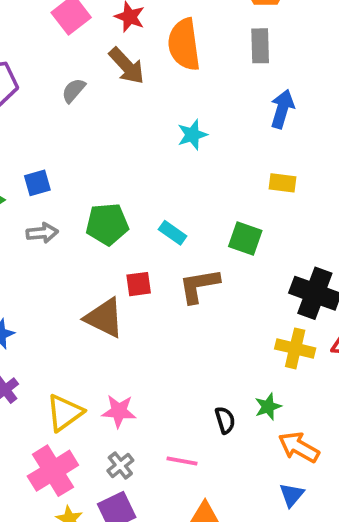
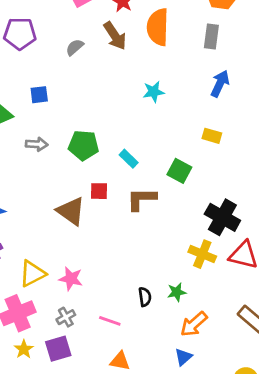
blue square: (37, 183) -> (39, 95), moved
orange arrow: (299, 447) -> (194, 324), turned -80

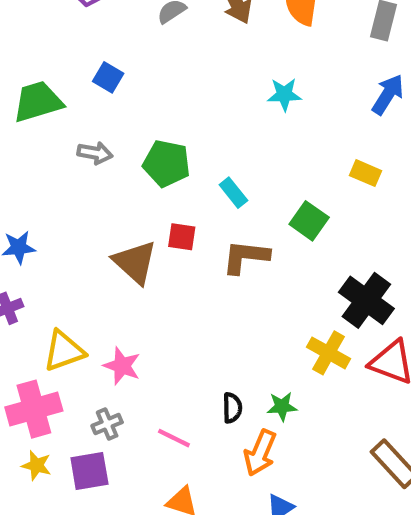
blue square: (39, 95) -> (108, 77), turned 30
orange arrow: (194, 324) -> (260, 453), moved, turned -32
yellow star: (24, 349) -> (36, 465), turned -30

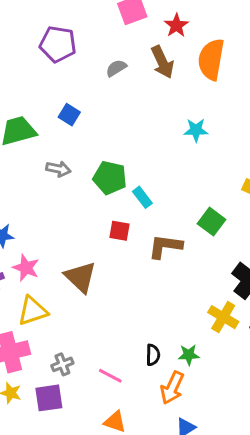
cyan rectangle: (233, 193) -> (142, 197), moved
brown triangle: (135, 262) -> (80, 277), moved
pink star: (122, 366) -> (26, 268), moved

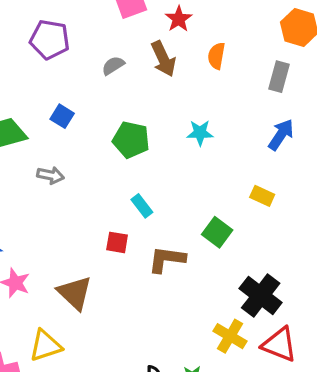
orange semicircle: (211, 59) -> (216, 56), size x0.6
green pentagon: (110, 178) -> (131, 140), moved
yellow triangle: (33, 311) -> (45, 346), moved

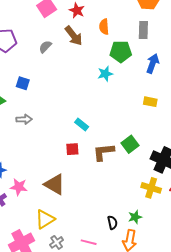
green pentagon: (131, 140) -> (121, 52), moved
green square: (217, 232) -> (130, 144), moved, turned 30

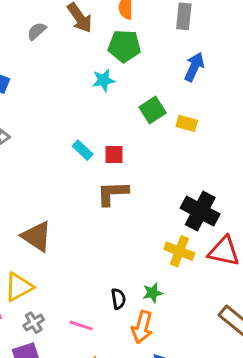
green pentagon: (121, 52) -> (124, 46), moved
cyan star: (105, 74) -> (104, 80), moved
green square: (130, 144) -> (153, 110), moved
red square: (72, 149) -> (114, 155), moved

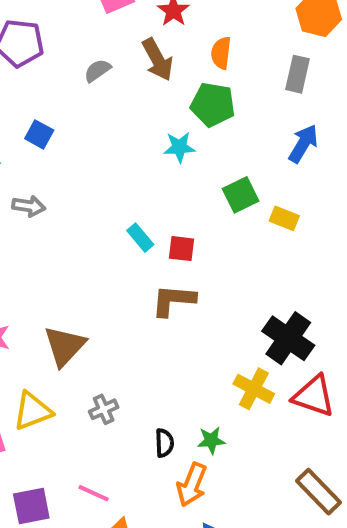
brown triangle: (37, 236) -> (65, 346), turned 32
gray cross: (34, 323) -> (104, 409), moved
pink line: (81, 326) -> (94, 493), moved

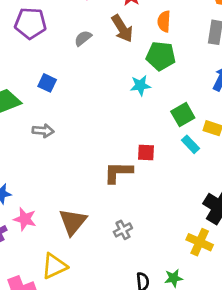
cyan rectangle: (140, 238) -> (190, 144), moved
brown L-shape: (173, 300) -> (118, 172), moved
gray cross: (104, 409) -> (123, 230), moved

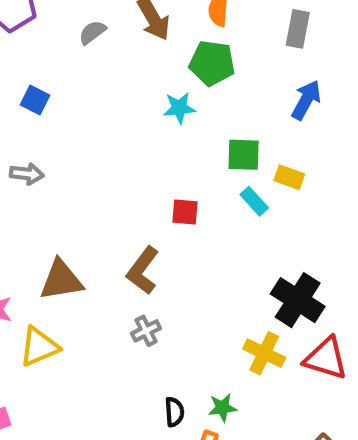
green square: (183, 115) -> (244, 155), turned 30
brown L-shape: (118, 172) -> (143, 271), moved, turned -56
brown triangle: (73, 222) -> (61, 280), moved, turned 40
yellow triangle: (54, 266) -> (39, 347), moved

